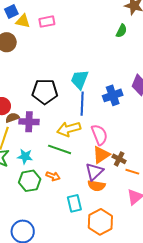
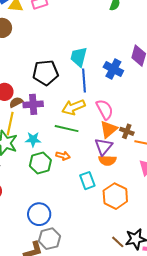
blue cross: (113, 95) -> (113, 69), turned -36

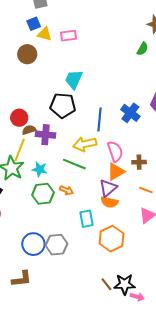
cyan trapezoid: (79, 57) -> (74, 79), moved
brown cross: (127, 131) -> (139, 162), moved, turned -32
gray hexagon: (49, 239) -> (57, 245), moved

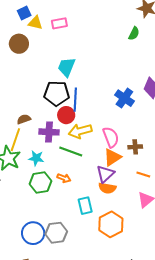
red circle: (19, 118) -> (66, 115), moved
blue line: (99, 120) -> (75, 100), moved
purple cross: (45, 135) -> (49, 132), moved

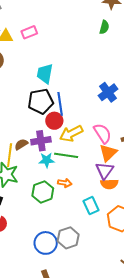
blue cross: (124, 98) -> (108, 92), turned 30
brown semicircle: (24, 119) -> (21, 144), moved
cyan star: (36, 158) -> (47, 160), moved

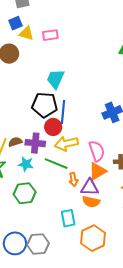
cyan star: (47, 160) -> (26, 164), moved
purple triangle: (104, 170) -> (90, 187), turned 42
orange arrow: (65, 183) -> (73, 180), moved, turned 56

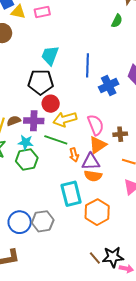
blue line: (63, 112) -> (88, 65), moved
green hexagon: (25, 193) -> (27, 159), moved
cyan rectangle: (68, 218) -> (71, 194), size x1.4

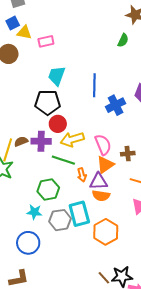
pink rectangle: (42, 12) -> (46, 41), moved
cyan star: (26, 142) -> (34, 212), moved
green hexagon: (27, 159) -> (48, 190), moved
gray hexagon: (43, 221) -> (60, 220), moved

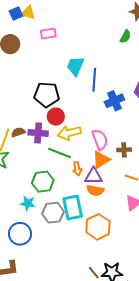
yellow triangle: (24, 33) -> (28, 13), moved
cyan trapezoid: (57, 76) -> (75, 66), moved

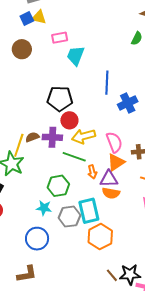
cyan trapezoid: (75, 66) -> (76, 56), moved
orange hexagon: (98, 227) -> (100, 237), moved

